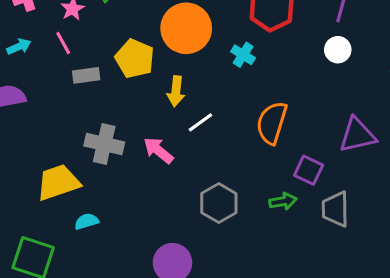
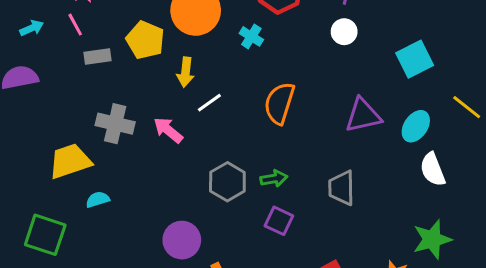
purple square: (309, 170) -> (279, 221), moved
green arrow: (283, 201) -> (274, 179), moved

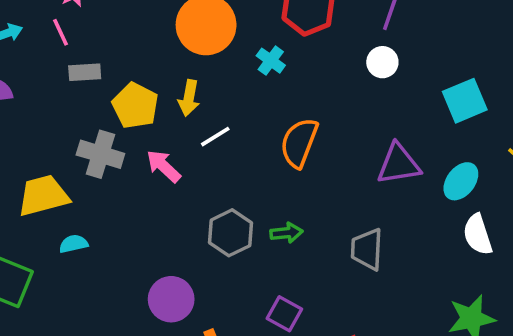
yellow pentagon: (145, 40) -> (135, 106), moved
purple square: (279, 221) -> (284, 314), moved

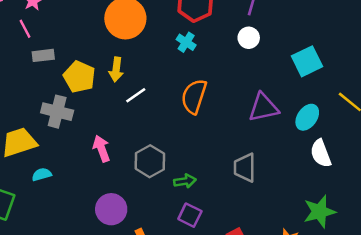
cyan cross: (271, 61) -> (186, 42), moved
pink arrow: (164, 166) -> (102, 149), moved, turned 30
green arrow: (286, 233) -> (185, 181), moved

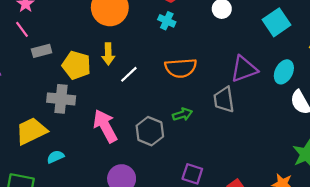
orange semicircle: (194, 96) -> (181, 68), turned -104
pink arrow: (102, 149) -> (105, 126), size x1.4
gray trapezoid: (245, 168) -> (224, 100), moved
green arrow: (185, 181) -> (182, 114), moved

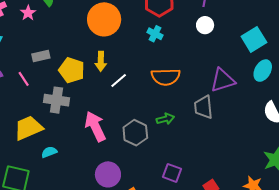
pink line: (22, 29) -> (24, 79), moved
cyan ellipse: (284, 72) -> (263, 71), moved

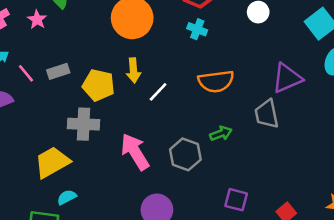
pink line: (24, 79) -> (26, 73), moved
cyan semicircle: (49, 152) -> (67, 197), moved

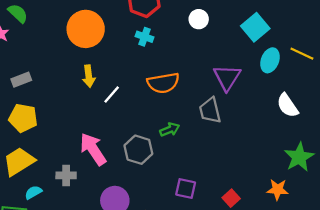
purple triangle: (287, 78) -> (227, 78), turned -32
yellow pentagon: (99, 85) -> (23, 118), moved
gray cross: (83, 124) -> (66, 175), moved, size x0.7

